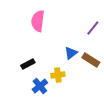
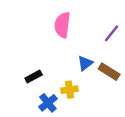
pink semicircle: (38, 21) -> (62, 25), moved

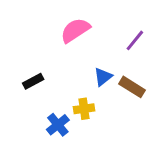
pink semicircle: (62, 25) -> (75, 30), turned 50
black rectangle: (34, 76) -> (33, 81), moved

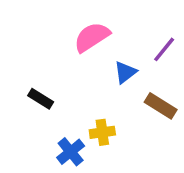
blue triangle: (103, 77) -> (125, 72), moved
black rectangle: (33, 81) -> (41, 99), turned 60

